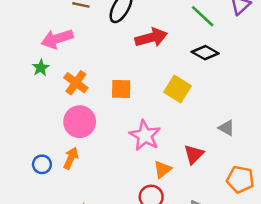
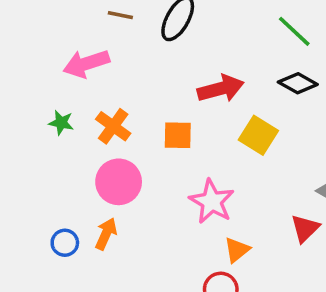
red arrow: (151, 38) -> (221, 89), moved
green star: (41, 68) -> (61, 123), moved, turned -30
red triangle: (194, 154) -> (305, 228), moved

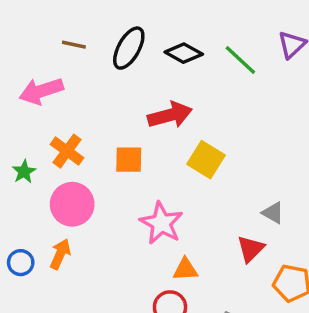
black diamond: (298, 83) -> (184, 53), moved
green star: (61, 123) -> (24, 172), moved, turned 30
orange triangle: (237, 250) -> (185, 269), turned 36

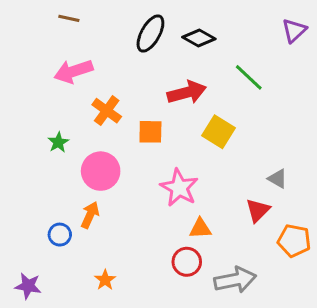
brown line: (74, 45) -> (69, 18), moved
green line: (240, 60) -> (249, 77), moved
orange cross: (67, 151) -> (107, 111), moved
blue circle: (21, 263) -> (60, 235), moved

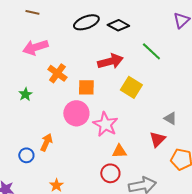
black ellipse: (150, 34) -> (86, 22), turned 40
pink circle: (101, 171) -> (76, 113), moved

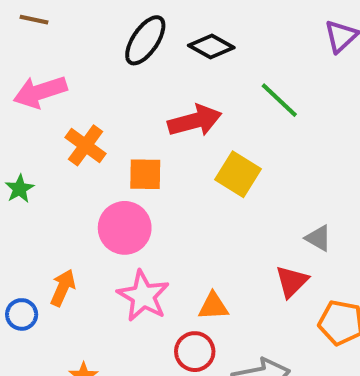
black ellipse: (86, 22) -> (145, 40), turned -35
pink star: (105, 124) -> (143, 296), moved

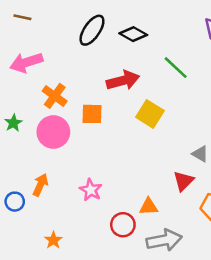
pink circle: (125, 228) -> (53, 132), moved
pink star: (143, 296) -> (91, 190), size x0.7
orange triangle: (213, 306) -> (149, 207), moved

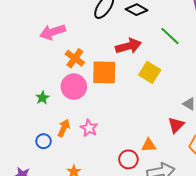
orange square: (92, 114) -> (104, 72), size x1.5
green star: (13, 123) -> (42, 98), moved
pink star: (91, 190) -> (89, 128), moved

